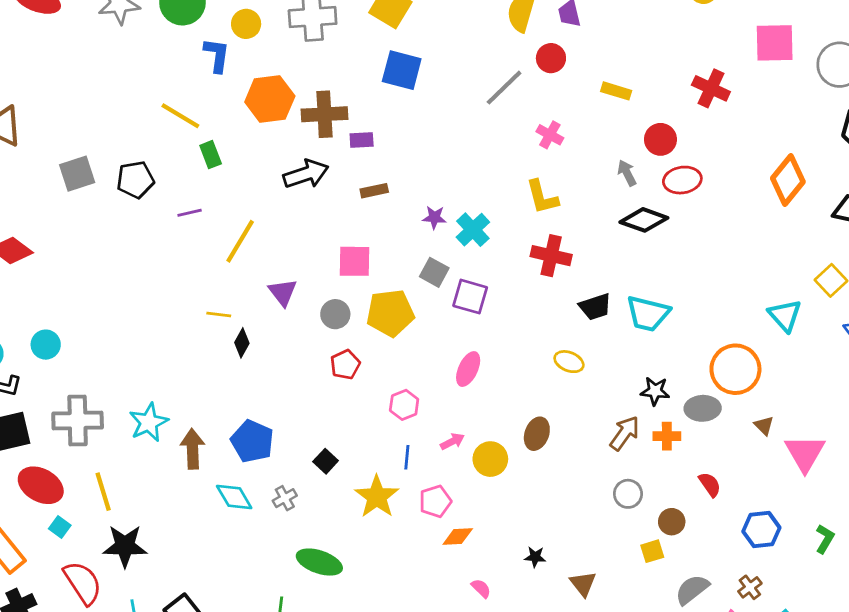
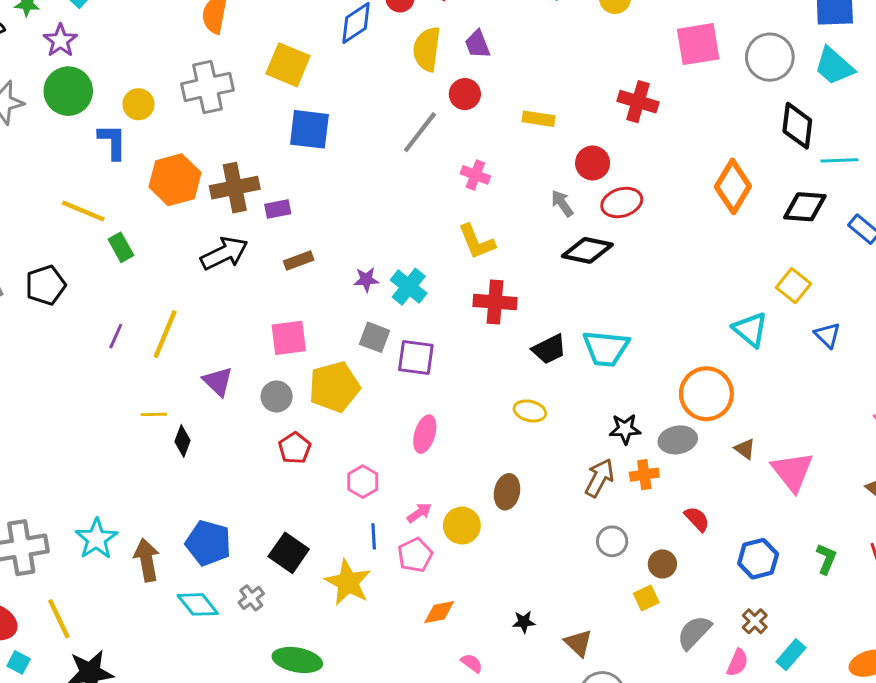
purple line: (190, 213) -> (116, 336), moved, turned -45
black square: (326, 461) -> (289, 553), size x1.5
pink pentagon: (435, 501) -> (415, 555), moved

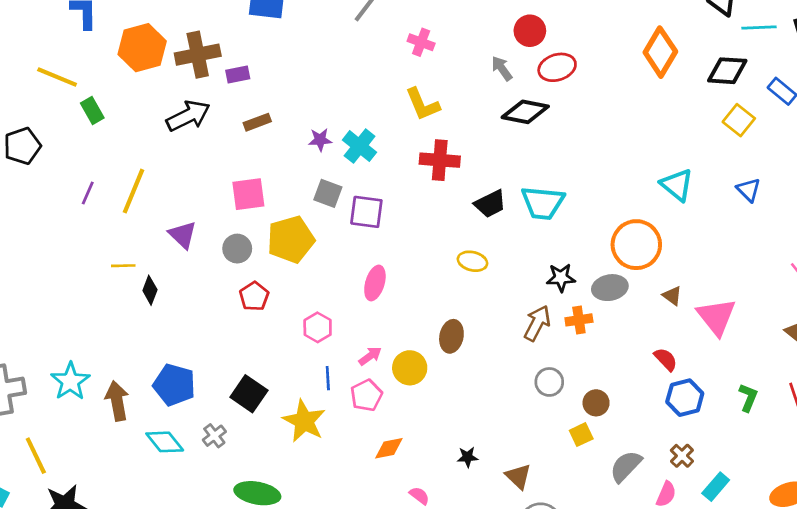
yellow square: (794, 286) -> (739, 120), moved
red semicircle: (697, 519) -> (666, 359), moved

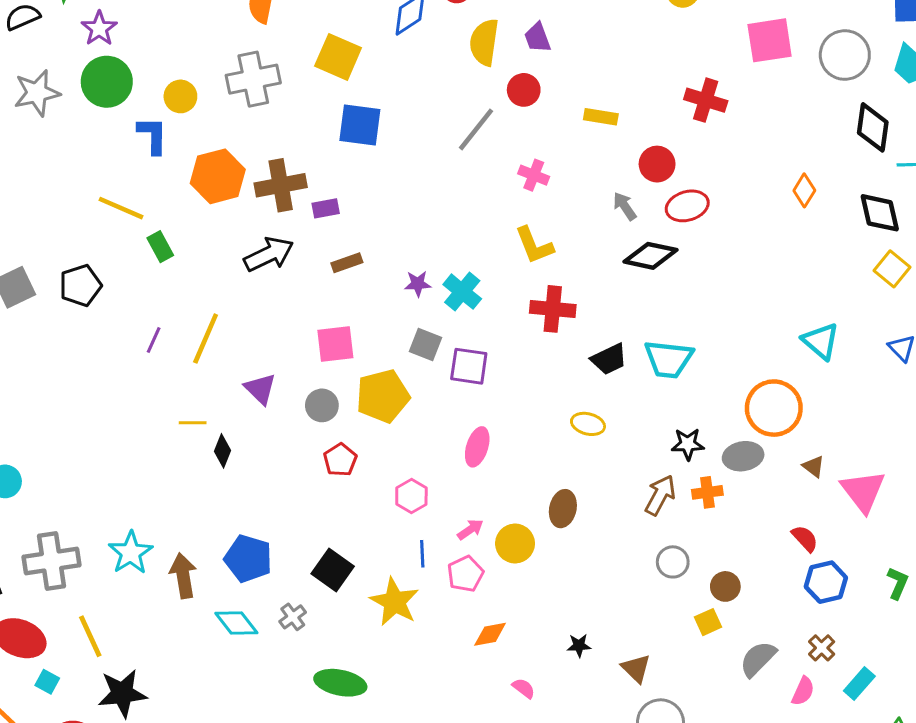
orange diamond: (660, 52) -> (804, 190), size x0.6
black diamond: (727, 71) -> (880, 213), turned 72

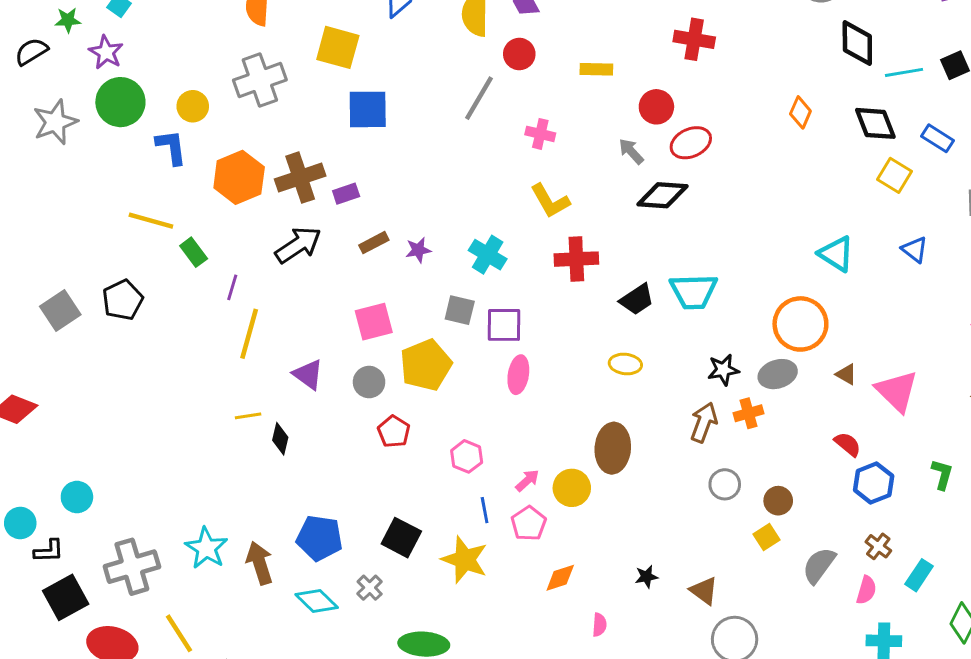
purple star: (418, 284) -> (418, 250), moved
purple line: (154, 340) -> (232, 287), moved
pink ellipse: (477, 447) -> (518, 375), moved
brown ellipse: (563, 509) -> (613, 448), size x1.4
pink semicircle: (524, 688) -> (599, 625), turned 65

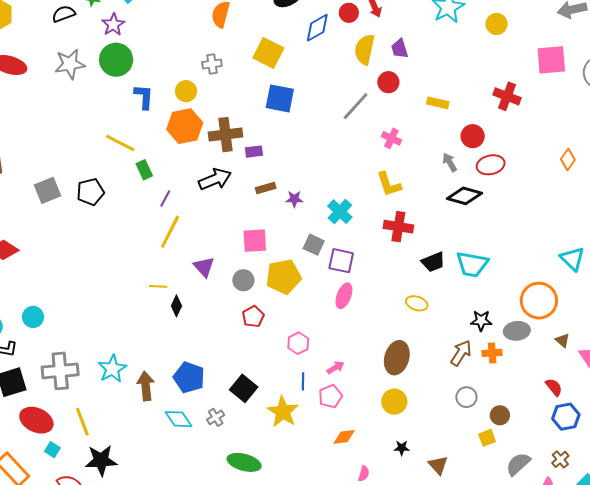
gray cross: (260, 80) -> (212, 64), size x0.6
yellow circle: (193, 106) -> (186, 91), moved
yellow circle: (572, 488) -> (394, 402), moved

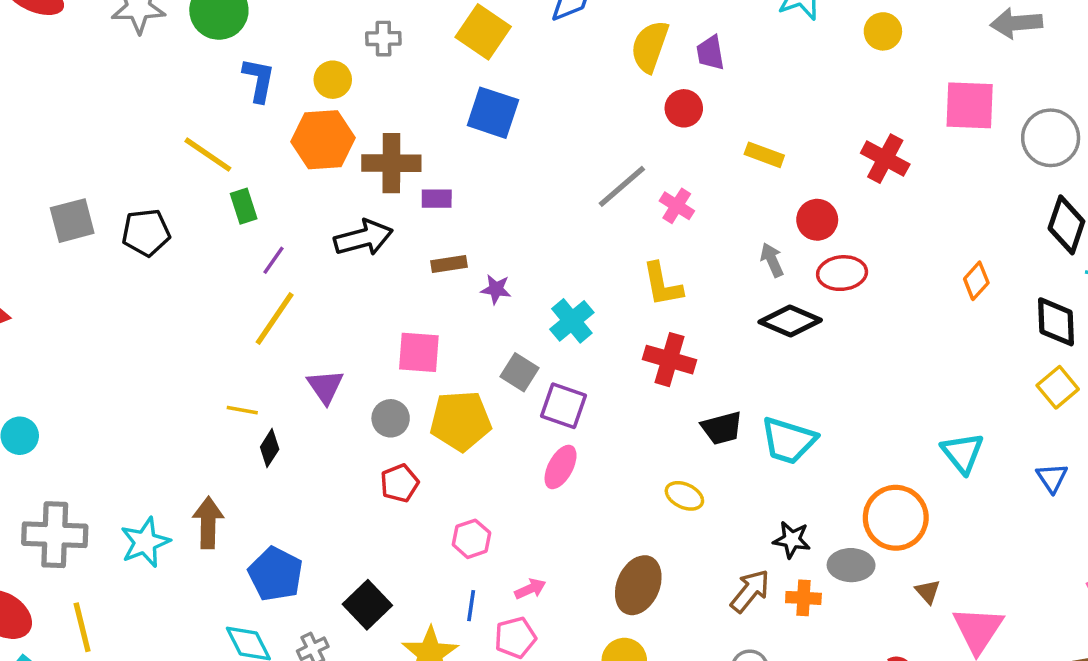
gray line: (356, 106) -> (622, 186), moved
brown arrow: (146, 386) -> (208, 523), moved

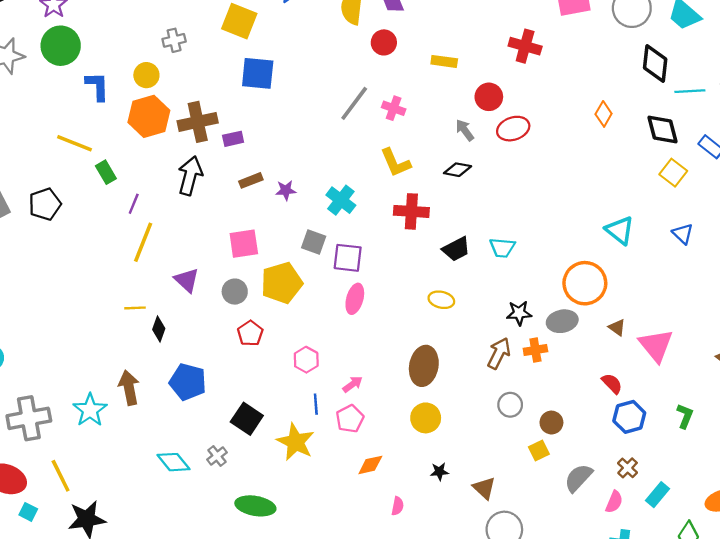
black arrow: (363, 238) -> (190, 176), turned -48
black diamond: (790, 321) -> (458, 170), moved, size x0.7
cyan trapezoid: (788, 440) -> (502, 248), size x0.7
blue pentagon: (276, 574) -> (188, 382), moved

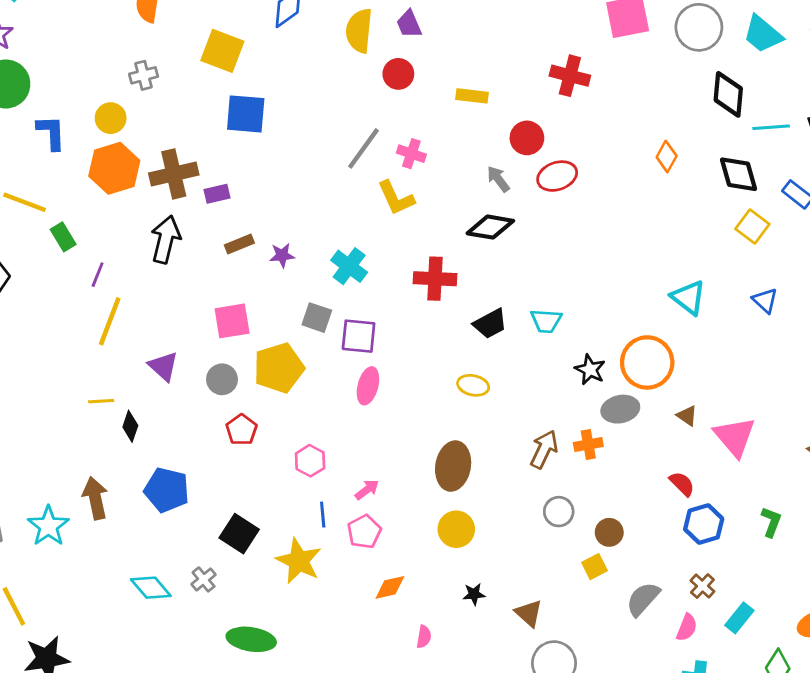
yellow L-shape: (396, 163) -> (396, 198), moved
black diamond: (458, 170) -> (490, 227), size x1.4
black star: (519, 313) -> (590, 370), moved, turned 30

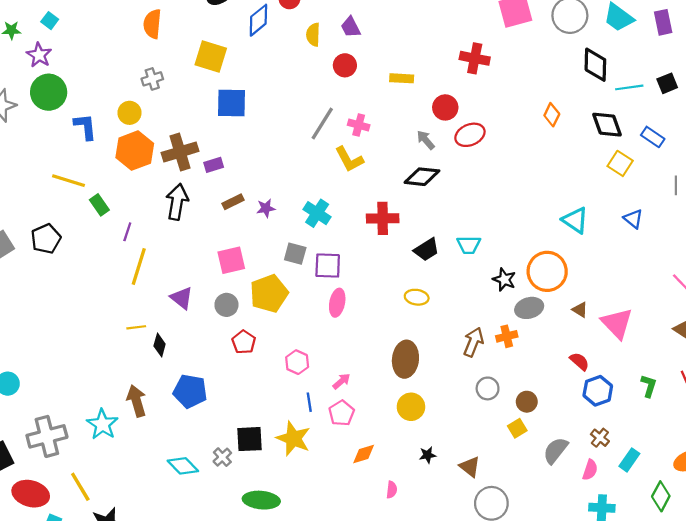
yellow semicircle: (359, 31) -> (313, 35), size x0.7
black square: (239, 534) -> (250, 439), moved, turned -32

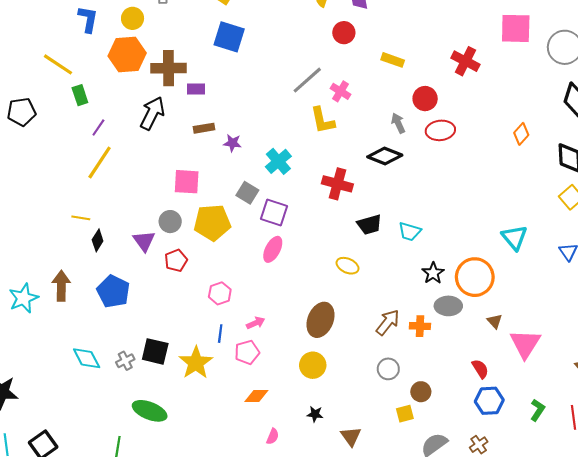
purple triangle: (182, 298) -> (144, 241), moved

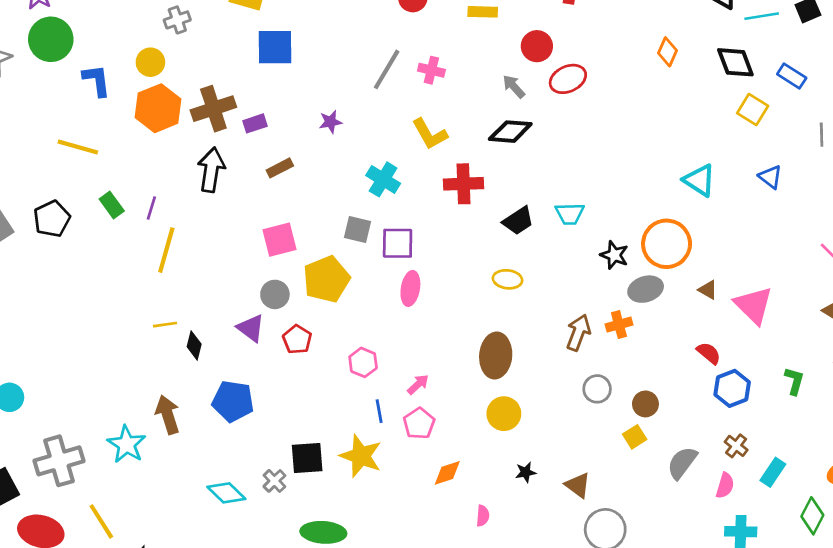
green rectangle: (80, 95) -> (112, 205), moved
yellow L-shape: (322, 120) -> (430, 134), moved
purple star: (232, 143) -> (330, 122), moved

